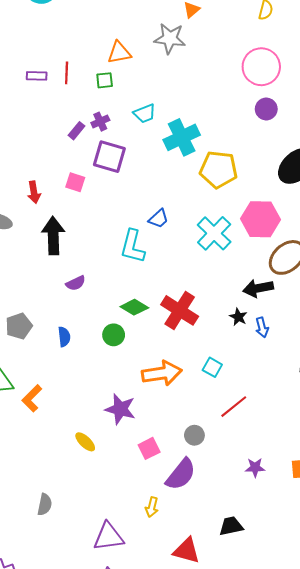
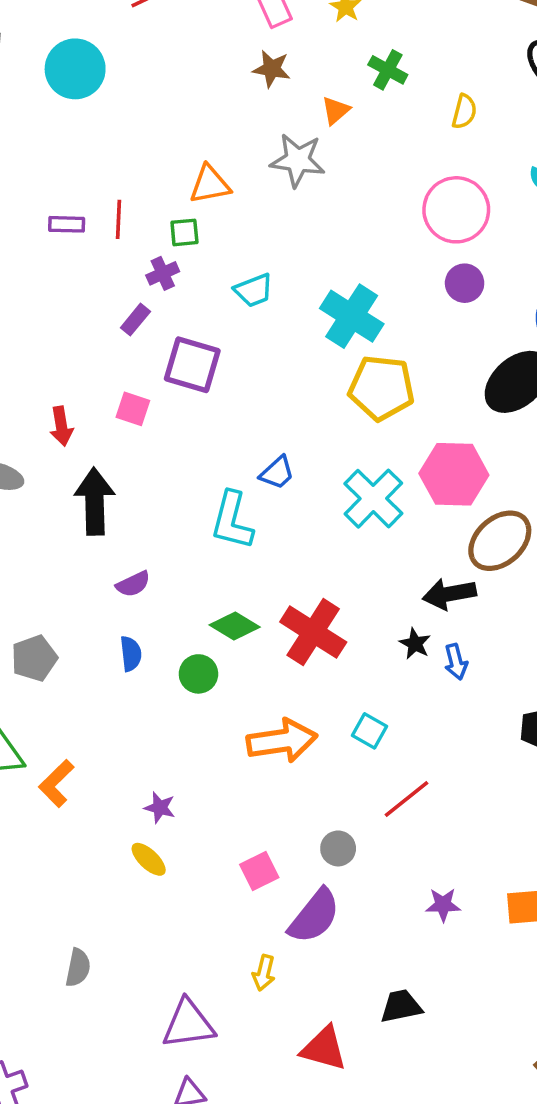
purple cross: (100, 122) -> (163, 273), moved
cyan cross: (182, 137) -> (352, 316), moved, turned -32
blue semicircle: (64, 337) -> (131, 654), moved
purple star: (120, 409) -> (160, 808), moved, size x0.6

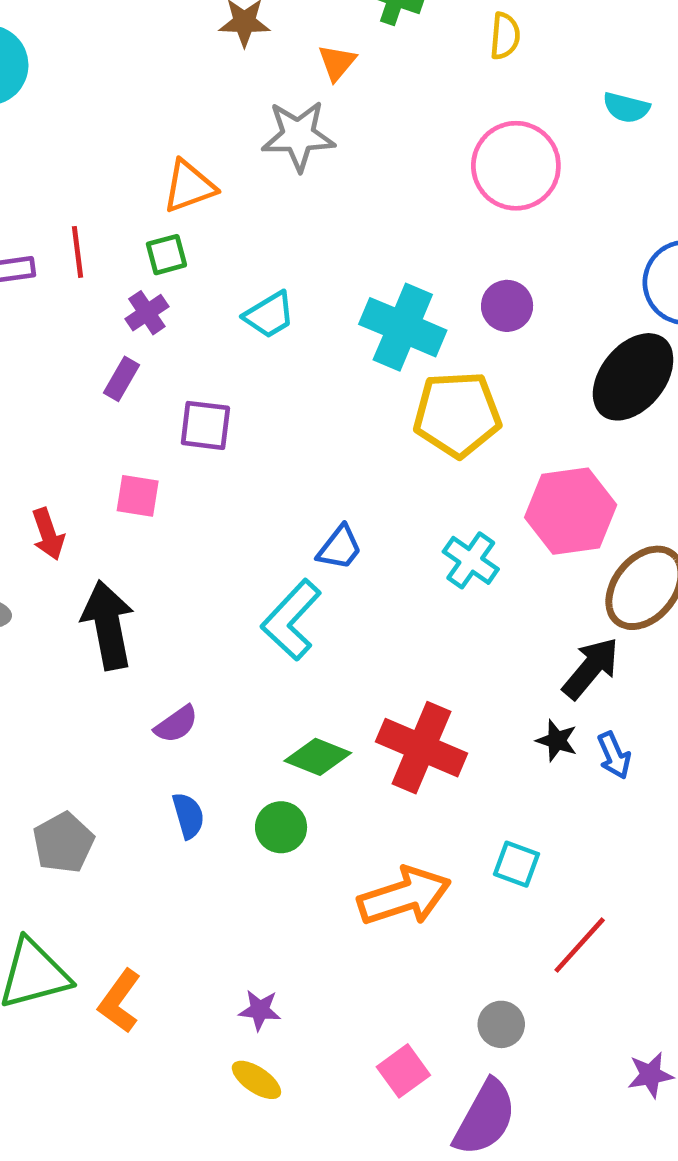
purple circle: (465, 283) -> (507, 306), moved
purple square: (192, 365) -> (205, 425), size x0.7
cyan cross: (373, 499) -> (471, 560), size x0.7
cyan L-shape: (232, 521) -> (291, 620), turned 38
black arrow: (449, 594) -> (591, 668), turned 150

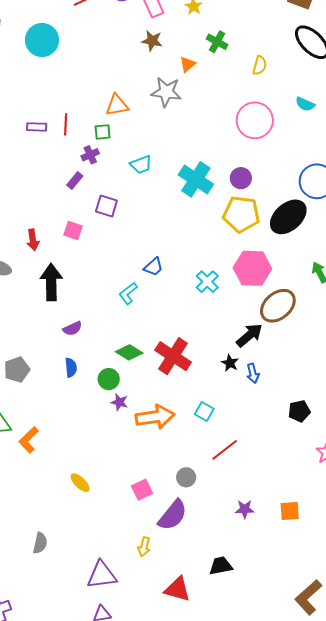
yellow pentagon: (457, 414) -> (241, 214), moved
cyan L-shape: (291, 620) -> (128, 293), size x0.7
purple star: (260, 1010) -> (119, 402), moved

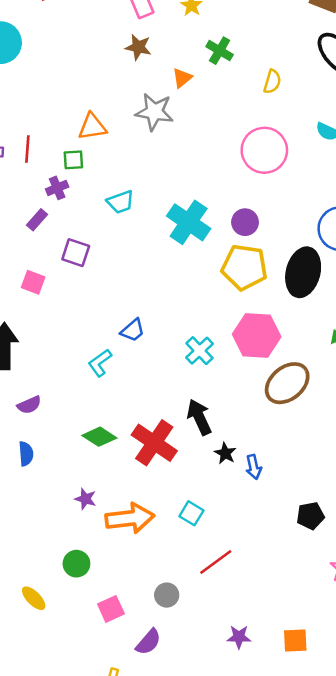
black ellipse: (288, 217) -> (303, 272), turned -36
black arrow: (249, 335) -> (199, 417), moved, turned -76
green circle: (109, 379) -> (76, 564), moved
purple semicircle: (173, 515) -> (148, 642), size x0.7

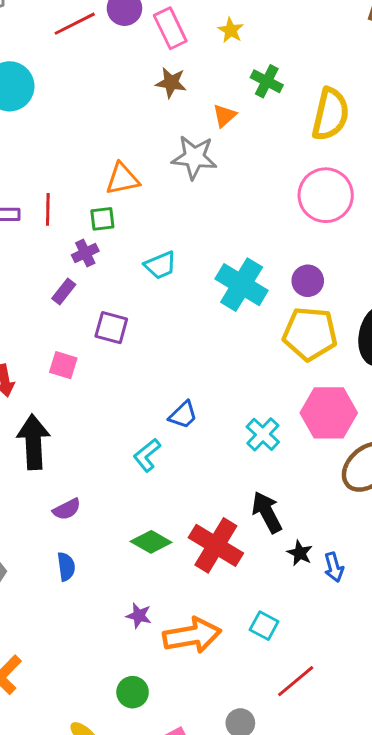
yellow semicircle: (272, 82) -> (330, 114), size x1.8

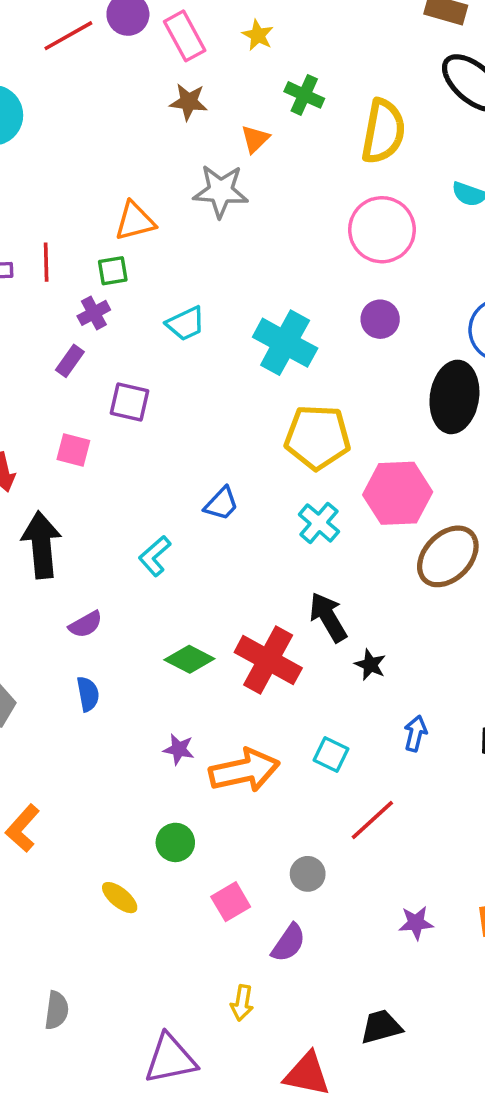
purple circle: (308, 281) -> (380, 319), moved
yellow pentagon: (310, 334) -> (317, 437), moved
cyan L-shape: (147, 455) -> (155, 556), moved
blue arrow: (334, 567) -> (415, 733), moved, turned -148

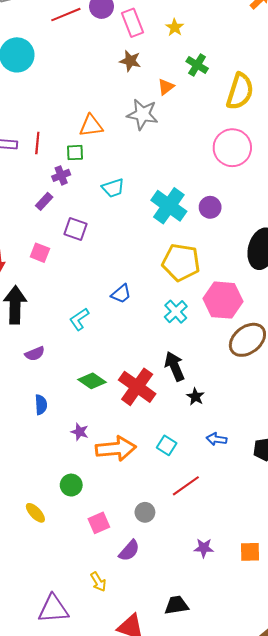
purple circle: (380, 319) -> (210, 207), moved
blue semicircle: (88, 694) -> (41, 405), moved
blue arrow: (415, 733) -> (217, 439), turned -102
yellow arrow: (242, 1003) -> (98, 582), turned -48

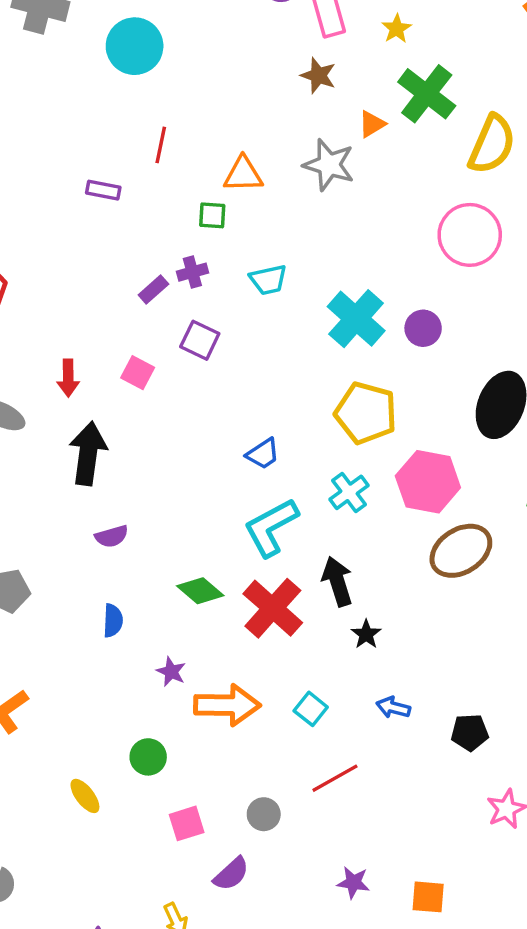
green cross: (197, 65) -> (427, 94), size x1.6
red line: (37, 143) -> (161, 145), moved
purple cross: (61, 175) -> (192, 272), moved
cyan L-shape: (79, 319) -> (271, 527), moved, size x1.6

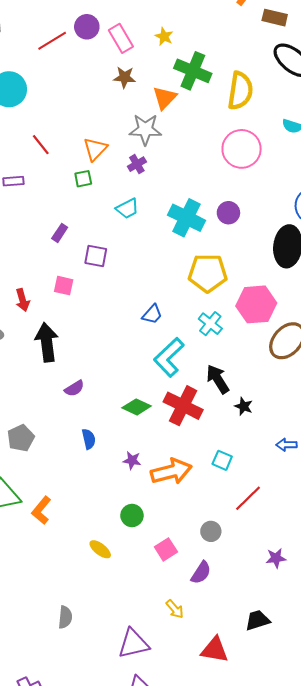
orange triangle: (372, 124) -> (165, 98), size x1.4
red line: (161, 145) -> (41, 145), turned -35
orange triangle: (243, 174) -> (95, 149), turned -30
purple cross: (192, 272) -> (137, 164), moved
blue arrow: (393, 707) -> (286, 445), moved

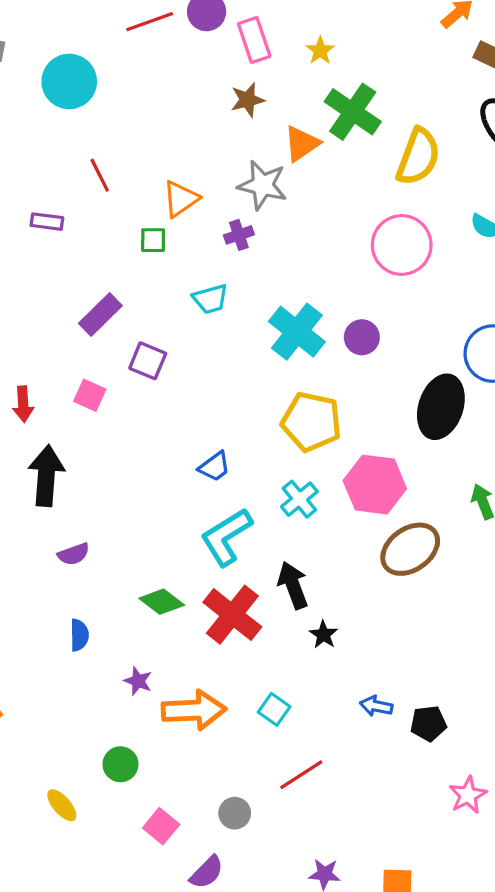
brown star: (124, 77) -> (247, 100), turned -30
purple rectangle: (60, 233) -> (100, 314), size x1.5
pink square: (166, 549) -> (161, 826), turned -30

